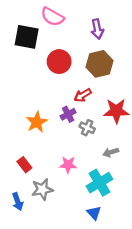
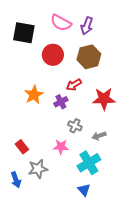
pink semicircle: (52, 17) -> (61, 23), moved
purple arrow: (97, 29) -> (87, 26), turned 30
orange star: (37, 122) -> (34, 95), moved
gray cross: (87, 128) -> (75, 126), moved

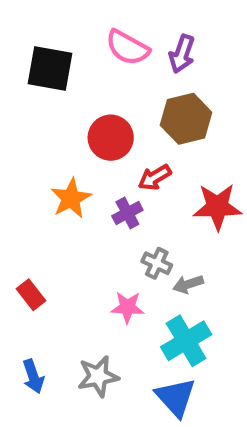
red circle: (53, 55) -> (111, 138), moved
gray arrow: (99, 136) -> (188, 284), moved
red rectangle: (22, 147) -> (31, 295), moved
gray star: (38, 169) -> (98, 376), moved
blue triangle: (84, 190) -> (176, 397), size x1.5

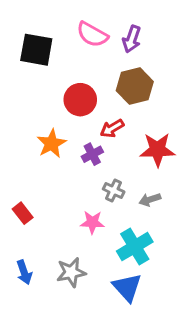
gray arrow: (188, 284) -> (150, 200), moved

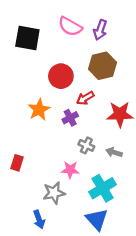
gray arrow: (150, 200) -> (114, 152), turned 35
red rectangle: (23, 213) -> (17, 163), turned 56
blue arrow: (24, 272) -> (39, 219), moved
gray star: (71, 272) -> (54, 193), moved

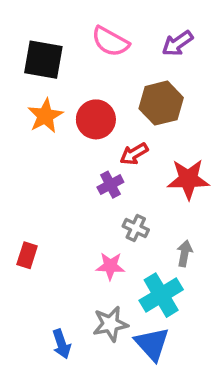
purple arrow: (100, 30) -> (177, 43), moved, turned 36
orange star: (39, 110) -> (45, 116), moved
gray arrow: (114, 152) -> (185, 253), moved, turned 84
gray star: (54, 193) -> (110, 324), moved

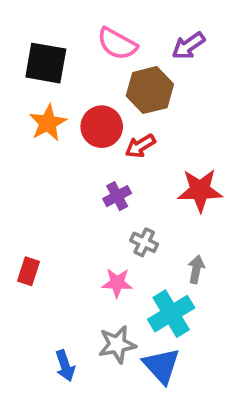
brown hexagon: (161, 103) -> (150, 90), moved
red arrow: (134, 154) -> (140, 146), moved

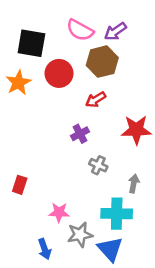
purple arrow: (188, 46) -> (115, 31), moved
orange star: (48, 123) -> (18, 83), moved
red circle: (102, 127) -> (59, 73), moved
pink star: (117, 283) -> (59, 212), moved
cyan cross: (171, 314) -> (117, 214), turned 32

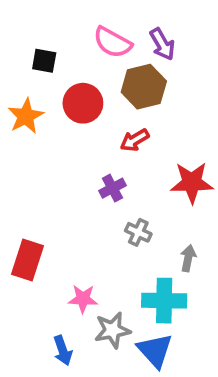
purple arrow: (115, 31) -> (162, 44), turned -85
black square: (31, 43) -> (44, 61), size x0.6
red rectangle: (20, 185) -> (28, 260), size x1.5

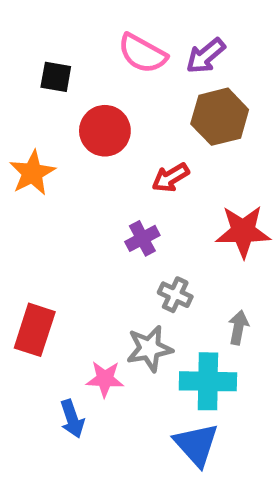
purple arrow: (162, 44) -> (206, 56), turned 80
brown hexagon: (144, 87) -> (220, 117), moved
orange star: (26, 116) -> (32, 173), moved
gray star: (112, 330) -> (149, 349), moved
blue arrow: (63, 350) -> (72, 419), moved

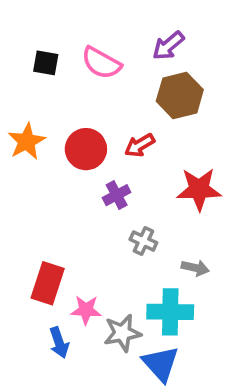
pink semicircle: (142, 53) -> (101, 63), moved
red circle: (105, 131) -> (86, 149), moved
gray arrow: (238, 327) -> (195, 268), turned 92
red rectangle: (35, 330) -> (48, 283), moved
gray star: (149, 349) -> (122, 333), moved

